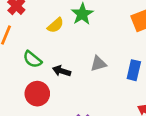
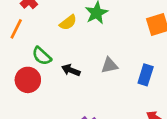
red circle: (37, 94) -> (28, 80), moved

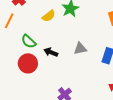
red circle: (28, 80) -> (28, 63), moved

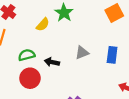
green semicircle: (29, 41) -> (27, 55), turned 133

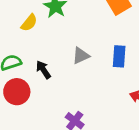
black arrow: (52, 62) -> (43, 70), turned 48

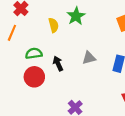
yellow semicircle: (29, 23) -> (53, 25), turned -64

